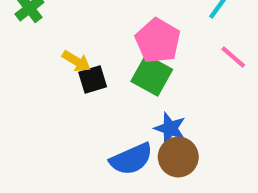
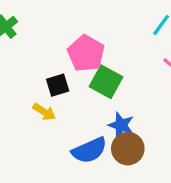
pink pentagon: (158, 41) -> (86, 53), moved
yellow arrow: (76, 61) -> (44, 112), moved

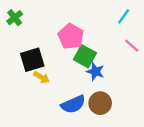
black square: (58, 85) -> (32, 60), moved, size x1.5
blue star: (121, 125) -> (95, 72), moved

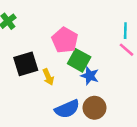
cyan line: (124, 16) -> (125, 31), moved, turned -35
yellow arrow: (42, 77) -> (48, 77), moved, turned 35

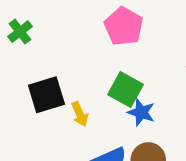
pink pentagon: (65, 40) -> (124, 26), moved

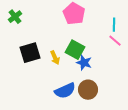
yellow arrow: (80, 114) -> (55, 58), moved

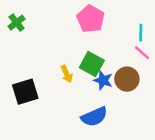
black square: (30, 53) -> (25, 92), moved
brown circle: (88, 90) -> (127, 79), moved
blue semicircle: (65, 91) -> (94, 117), moved

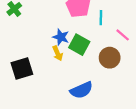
cyan line: (141, 33) -> (101, 18), moved
blue star: (103, 80) -> (61, 37), moved

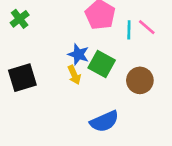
pink line: (123, 35) -> (147, 27), moved
black square: (22, 68) -> (22, 78), moved

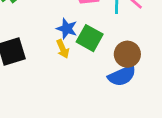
blue semicircle: (104, 121) -> (122, 76), moved

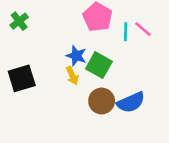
brown circle: (127, 54) -> (102, 101), moved

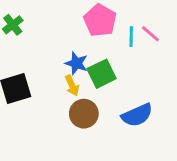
green square: (99, 65) -> (102, 74), turned 35
brown circle: (102, 101) -> (84, 114), moved

